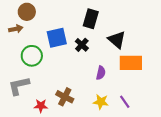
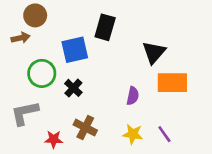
black rectangle: (91, 19) -> (105, 27), moved
black triangle: (117, 40) -> (154, 52), turned 30
black cross: (82, 45) -> (73, 88), moved

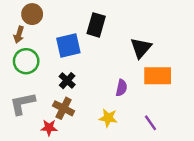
brown arrow: (21, 38) -> (19, 35), turned 119
green circle: (42, 73) -> (26, 61), moved
brown cross: (85, 128) -> (64, 108), moved
yellow star: (133, 134) -> (108, 118), moved

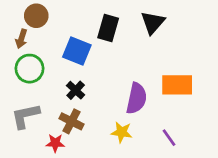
blue square: (68, 45) -> (77, 51), turned 35
black triangle: (141, 48) -> (153, 23), moved
purple semicircle: (122, 88) -> (136, 98), size x1.6

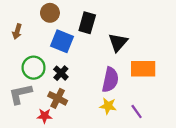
brown circle: (36, 16) -> (50, 13), moved
black triangle: (153, 23) -> (118, 42), moved
green circle: (30, 69) -> (34, 68), moved
yellow star: (122, 132) -> (108, 106), moved

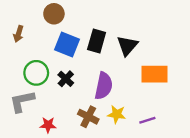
black rectangle: (87, 23) -> (97, 41), moved
purple semicircle: (110, 80) -> (104, 86), moved
brown cross: (58, 98) -> (88, 117), moved
purple line: (137, 111) -> (147, 120), turned -72

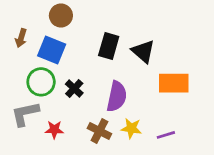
blue square: (67, 45) -> (52, 50), moved
black triangle: (127, 46) -> (143, 51), turned -30
red star: (48, 125) -> (54, 130), moved

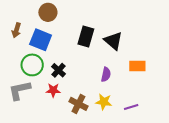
orange rectangle: (174, 83) -> (137, 66), size x0.7
purple semicircle: (117, 96) -> (106, 74), moved, size x0.6
red star: (54, 130) -> (53, 90), moved

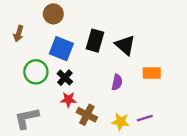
blue square: (41, 40) -> (61, 49), moved
gray L-shape: (20, 90) -> (27, 118), moved
red star: (53, 90) -> (68, 100), moved
yellow star: (104, 102) -> (120, 122), moved

